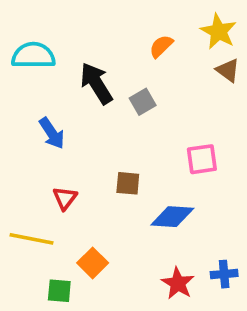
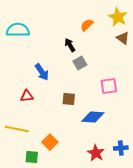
black arrow: (96, 83) -> (70, 45), moved, size x0.6
gray square: (143, 102) -> (80, 63), moved
blue arrow: (52, 133) -> (42, 72), moved
red triangle: (65, 198) -> (27, 96), moved, turned 48

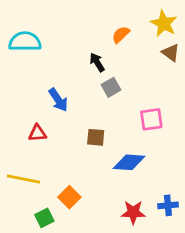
red star: (96, 153) -> (133, 212), turned -30
green square: (32, 157) -> (44, 218), turned -32

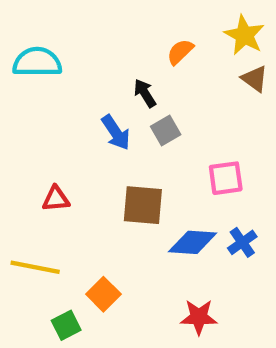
blue arrow: (58, 100) -> (116, 133), moved
brown square: (96, 137) -> (143, 205), size x1.5
blue cross: (168, 205) -> (242, 242), moved, turned -30

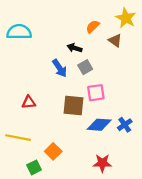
brown triangle: (255, 79) -> (115, 40), moved
black arrow: (145, 93) -> (75, 48), turned -40
pink square: (226, 178) -> (96, 93), moved

